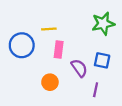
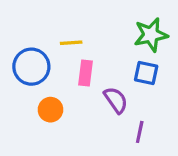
blue square: (102, 60) -> (146, 73), moved
orange circle: (50, 82) -> (50, 110), moved

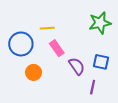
pink rectangle: (86, 73) -> (57, 48), turned -42
blue square: (146, 73) -> (101, 62), moved

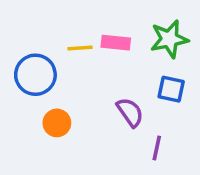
pink rectangle: (57, 48) -> (116, 43), moved, turned -49
blue square: (101, 62) -> (171, 89), moved

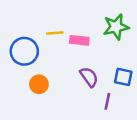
pink rectangle: (116, 43) -> (79, 40), moved
blue square: (171, 89) -> (123, 77), moved

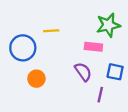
pink rectangle: (79, 40) -> (93, 47), moved

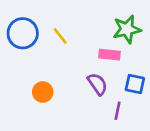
yellow line: (51, 31) -> (60, 36), turned 56
blue circle: (23, 48) -> (23, 33), moved

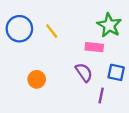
green star: (127, 29) -> (109, 25), turned -30

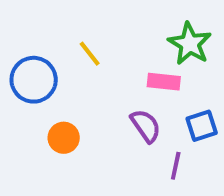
blue circle: (19, 29) -> (34, 80), moved
blue square: (116, 72) -> (202, 126), turned -30

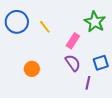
blue circle: (34, 80) -> (17, 22), moved
pink rectangle: (164, 82) -> (73, 41), moved, turned -63

